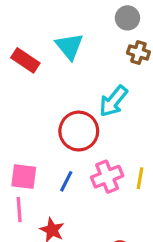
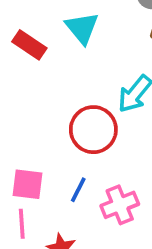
pink cross: (107, 177) -> (120, 205), moved

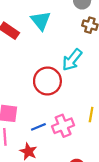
blue line: (78, 190) -> (38, 127), moved, turned 40

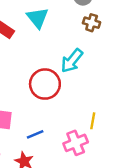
pink cross: (63, 126) -> (76, 143), moved

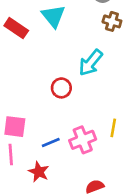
red circle: (45, 84) -> (61, 88), size x0.6
pink cross: (76, 143) -> (83, 140), moved

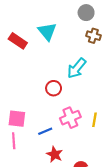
pink cross: (83, 140) -> (70, 118), moved
red star: (39, 172) -> (55, 154), moved

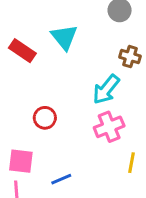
brown cross: (93, 36) -> (130, 57), moved
red circle: (54, 88) -> (45, 118), moved
pink cross: (70, 118) -> (109, 127), moved

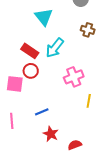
red rectangle: (22, 51) -> (30, 51), moved
cyan arrow: (106, 89) -> (55, 48), moved
pink square: (21, 161) -> (15, 84), moved

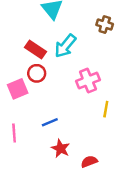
pink square: (15, 84) -> (18, 89), turned -30

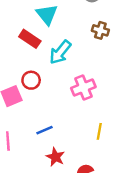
red rectangle: (35, 49) -> (30, 39), moved
yellow line: (106, 109) -> (99, 131), moved

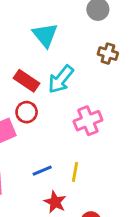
red rectangle: (30, 39) -> (27, 81), moved
yellow line: (99, 131) -> (75, 172), moved

